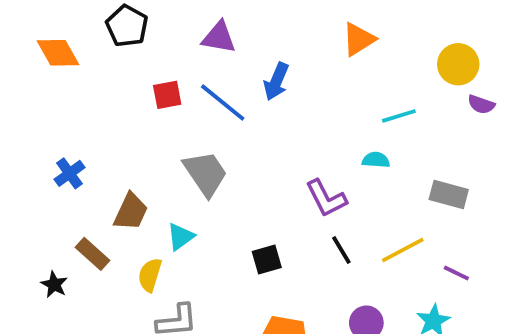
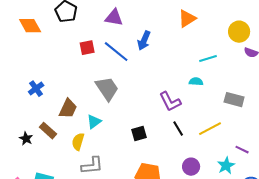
purple line: (456, 273) -> (242, 150), moved
black star: (54, 284) -> (26, 139), moved

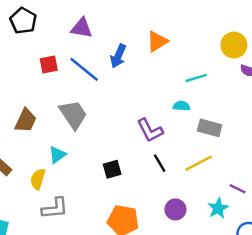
orange triangle: (187, 19) -> (157, 41), moved
gray rectangle: (234, 100) -> (210, 128), moved
brown trapezoid: (68, 109) -> (26, 121), moved

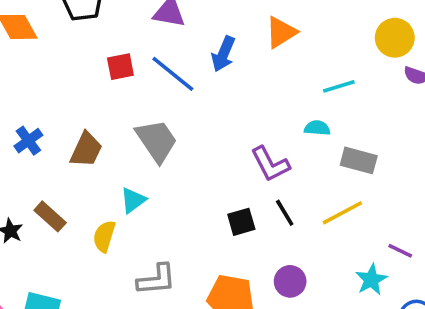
black square: (112, 169) -> (241, 222), moved
gray L-shape: (55, 208) -> (157, 280), moved
purple circle: (175, 209) -> (290, 281), moved

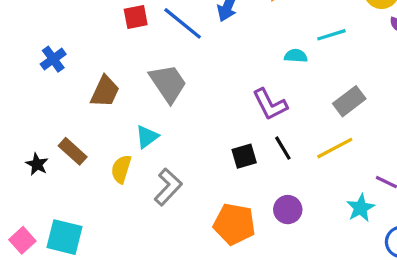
cyan semicircle: (317, 128) -> (296, 56), moved
blue cross: (28, 141) -> (53, 59), moved
gray rectangle: (359, 160) -> (349, 101), turned -52
gray L-shape: (157, 280) -> (168, 187), moved, turned -42

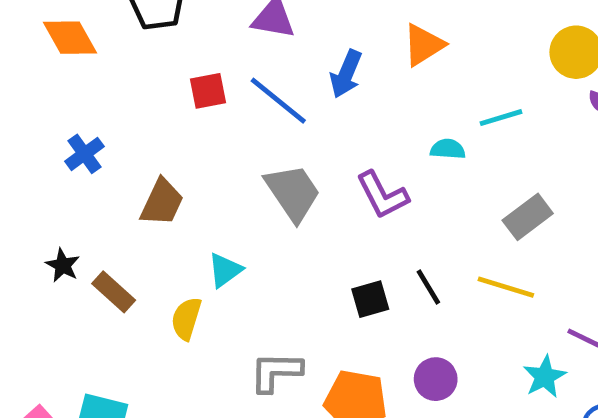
gray trapezoid: (168, 83) -> (293, 193), moved
purple L-shape: (270, 104) -> (382, 195), moved
yellow line: (335, 148) -> (506, 287), turned 45
black star: (37, 164) -> (63, 265), moved
gray L-shape: (168, 187) -> (276, 372), moved, turned -132

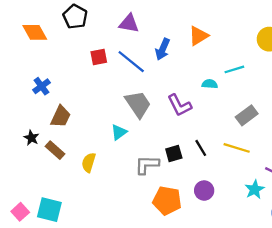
brown trapezoid: (162, 202) -> (61, 116), moved
cyan triangle: (225, 270) -> (119, 132), moved
gray L-shape: (276, 372) -> (147, 165), moved

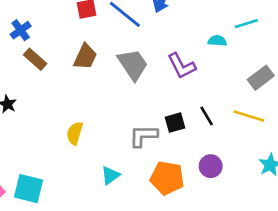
blue cross: (41, 86) -> (21, 30), moved
brown trapezoid: (61, 116) -> (85, 57), moved
cyan triangle: (119, 132) -> (110, 175), moved
brown rectangle: (55, 150) -> (35, 59), moved

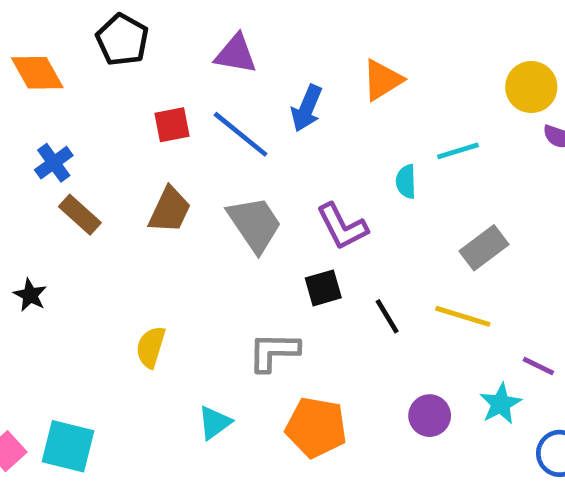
cyan semicircle: (217, 41) -> (406, 182), turned -96
black square: (175, 123) -> (323, 288), moved
purple circle: (211, 166) -> (430, 416), moved

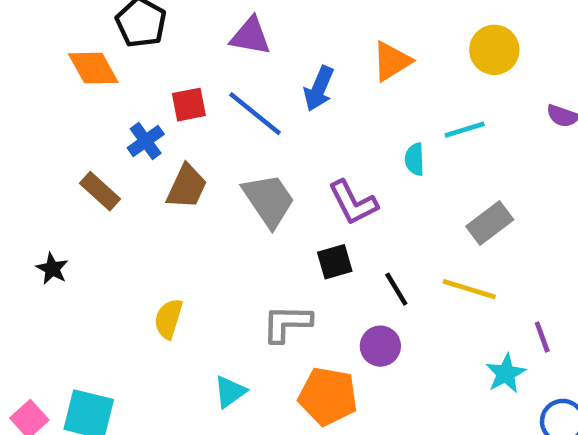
orange diamond: (37, 73) -> (93, 68), moved
yellow circle: (531, 87) -> (494, 50), moved
blue cross: (54, 163) -> (146, 141), moved
purple line: (538, 366) -> (542, 337), turned 44
purple circle: (430, 416) -> (380, 346), moved

